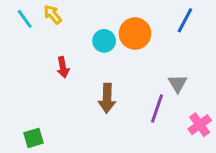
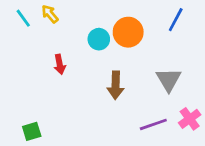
gray triangle: (178, 84) -> (169, 80), size x1.4
brown arrow: (107, 98) -> (116, 85), moved
purple line: (157, 109) -> (153, 124), moved, turned 52

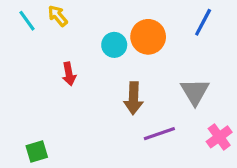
purple line: (153, 124) -> (159, 134), moved

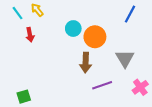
orange circle: (148, 37) -> (95, 37), moved
red arrow: (69, 74) -> (30, 35), moved

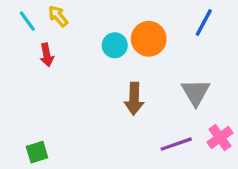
orange circle: (95, 37) -> (149, 39), moved
purple line: (102, 85) -> (176, 144), moved

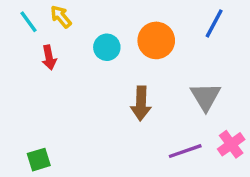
cyan circle: (115, 45) -> (107, 47), moved

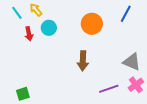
cyan circle: (107, 47) -> (49, 28), moved
gray triangle: (206, 97) -> (132, 62), moved, turned -36

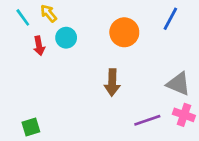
pink cross: (136, 85) -> (184, 115), turned -35

